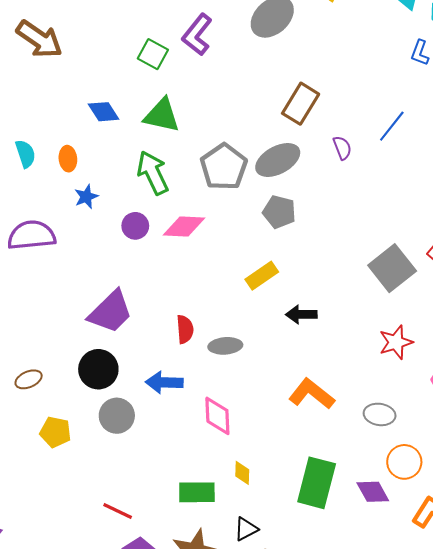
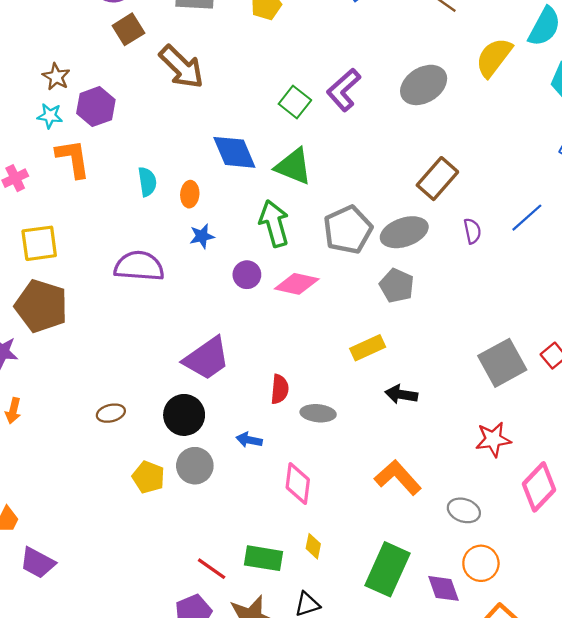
blue diamond: (104, 112) -> (234, 152), size x1.4
blue arrow: (164, 382) -> (249, 440), size x0.7
yellow pentagon: (55, 432) -> (148, 477), moved
red line: (118, 511) -> (212, 569), moved

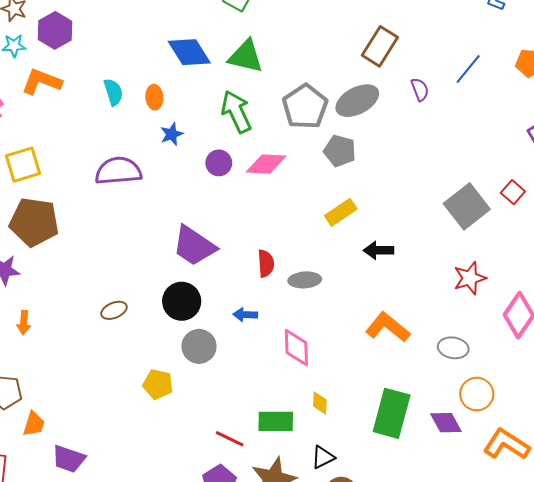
orange L-shape: (73, 159) -> (42, 82), turned -51
gray pentagon: (397, 286) -> (340, 151), moved
purple trapezoid: (207, 358) -> (194, 246), turned 78
yellow pentagon: (148, 477) -> (158, 384), moved

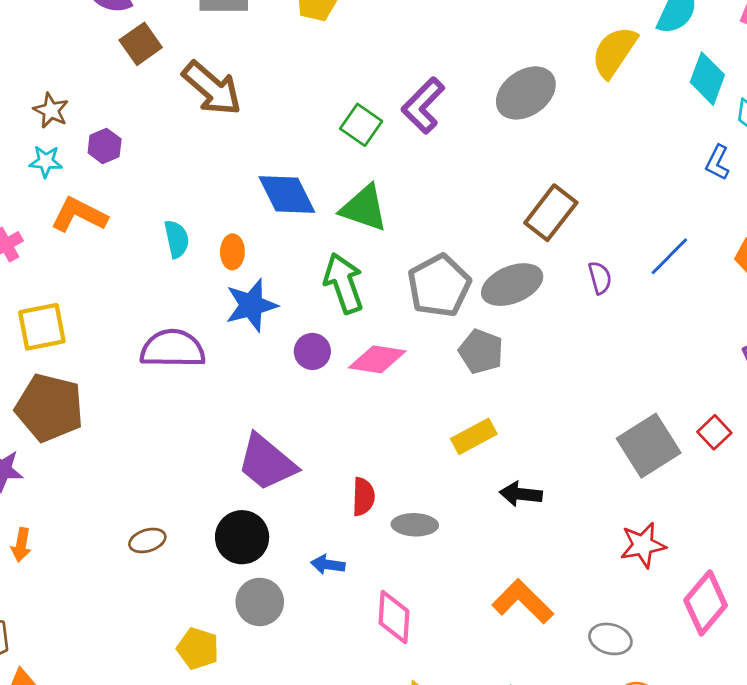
purple hexagon: (55, 30) -> (105, 146), size x0.7
blue star: (172, 134) -> (251, 305), size x1.6

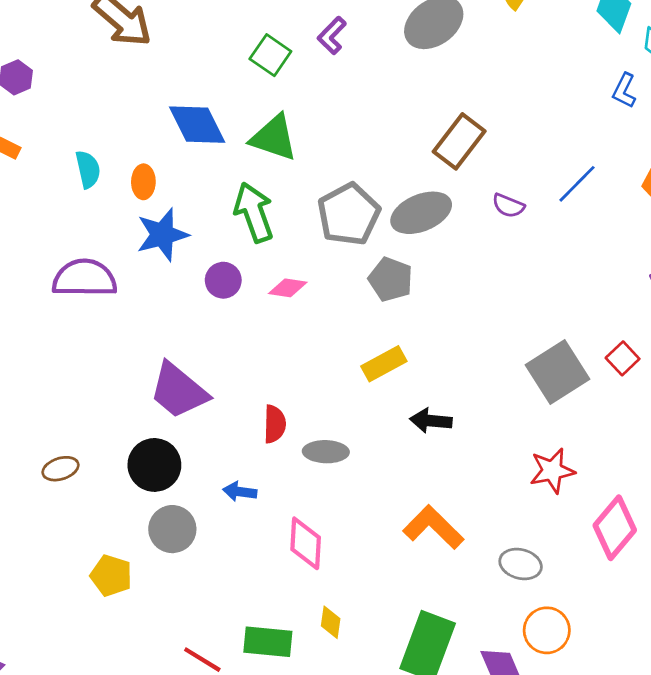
purple L-shape: (423, 105) -> (332, 36), size x0.7
purple semicircle: (600, 278) -> (508, 206), turned 128
pink diamond: (377, 359) -> (288, 288), size x0.7

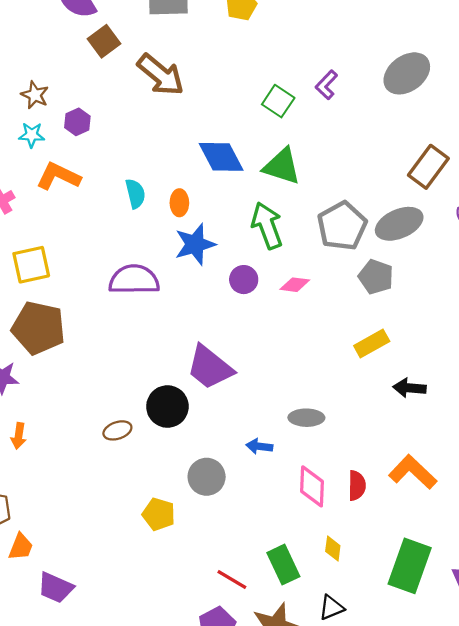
red semicircle: (275, 424) -> (357, 486), moved
gray ellipse: (326, 452) -> (306, 418), moved
black circle: (154, 465) -> (167, 407), moved
green rectangle: (268, 642) -> (283, 565), turned 60

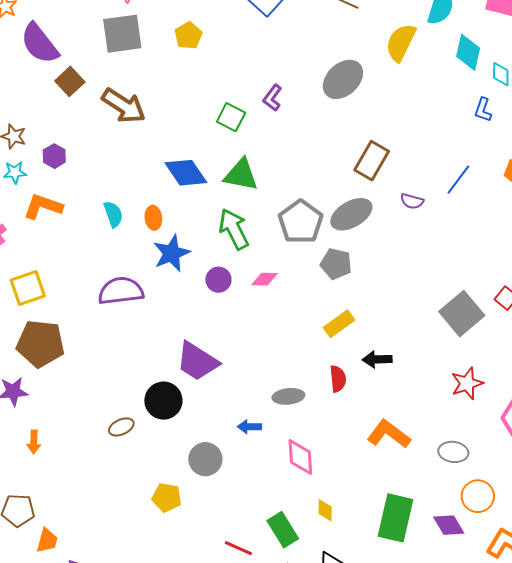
red semicircle: (357, 486) -> (338, 379), moved

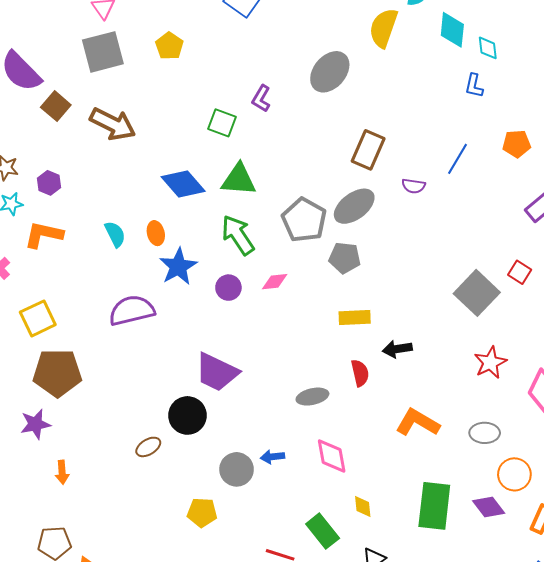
yellow rectangle: (339, 324) -> (355, 318), turned 40
blue arrow: (249, 427) -> (272, 457), moved

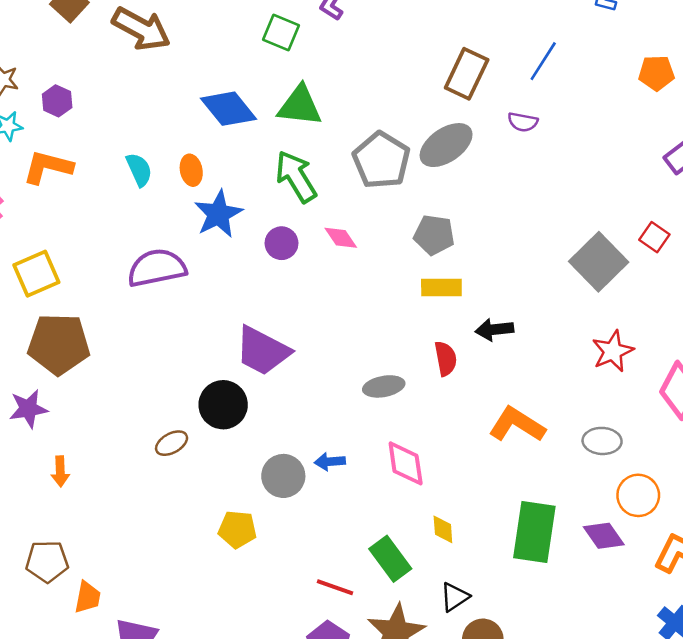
blue line: (457, 159) -> (543, 61), moved
gray pentagon: (345, 258) -> (434, 235), moved
pink diamond: (275, 282) -> (341, 238), turned 60

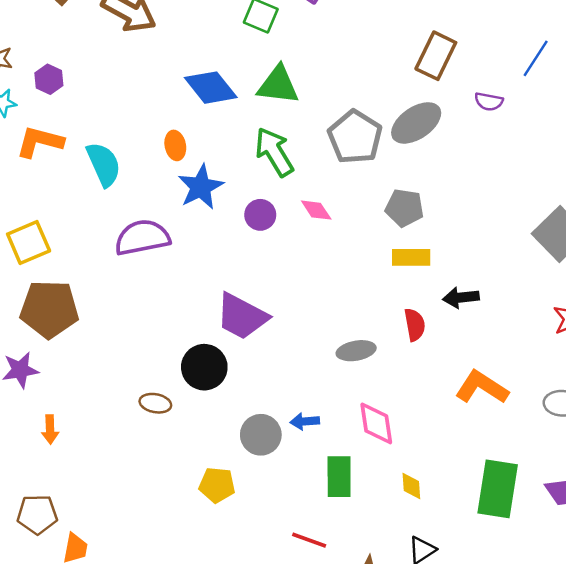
blue line: (543, 61) -> (536, 58), moved
cyan semicircle: (139, 170) -> (104, 164), moved, size x1.4
brown ellipse: (172, 443) -> (155, 403), turned 40
green rectangle: (390, 559) -> (339, 477), moved, turned 36

